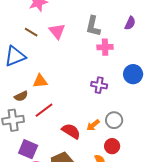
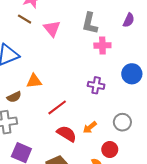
brown line: (31, 32) -> (25, 19), moved
red line: (44, 110) -> (57, 107), moved
gray circle: (114, 120) -> (122, 122), moved

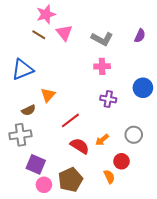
gray L-shape: (90, 23) -> (102, 39), turned -75
pink triangle: (52, 29) -> (64, 33), moved
pink cross: (102, 45) -> (102, 66), moved
orange triangle: (34, 81) -> (48, 95), turned -42

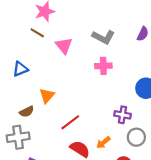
pink triangle: (64, 33) -> (64, 46), moved
blue triangle: (22, 69) -> (20, 69), size x0.7
purple cross: (108, 99) -> (123, 115), moved

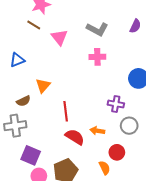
red line: (70, 122) -> (66, 111), turned -60
orange arrow: (103, 143) -> (97, 131), turned 48

